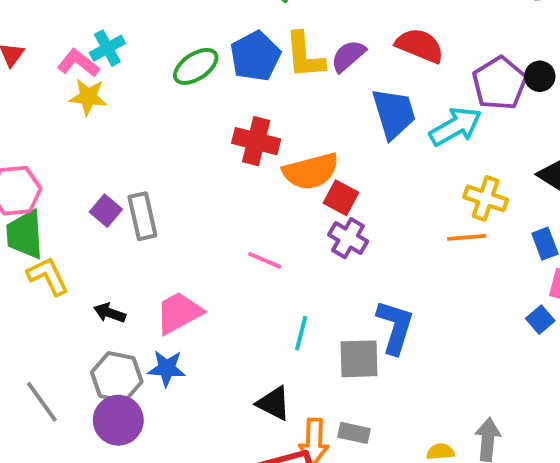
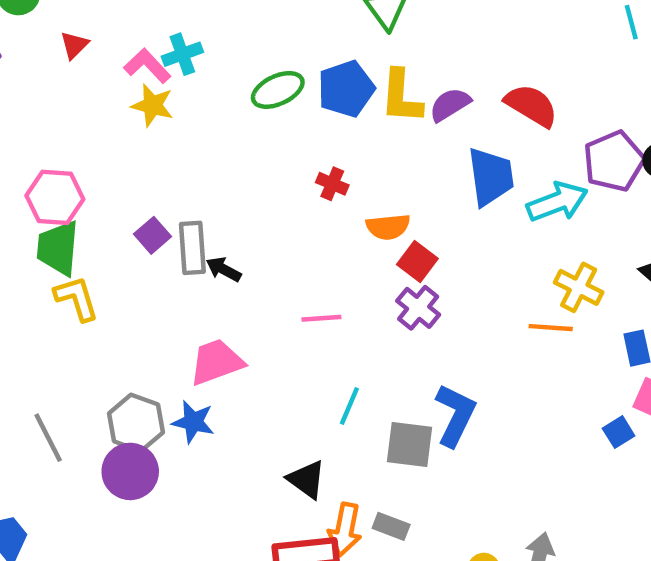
red cross: (256, 141) -> (332, 184), size x0.6
orange semicircle: (311, 171) -> (388, 227), size x0.7
pink line: (265, 260) -> (321, 318), turned -36
black arrow: (110, 313) -> (224, 269), moved

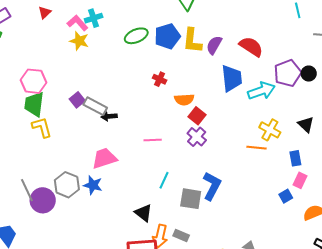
purple semicircle: (450, 105) -> (214, 45), turned -30
gray rectangle: (192, 248) -> (95, 106), turned -60
black arrow: (224, 269) -> (109, 116), turned -35
purple circle: (130, 471) -> (43, 200), moved

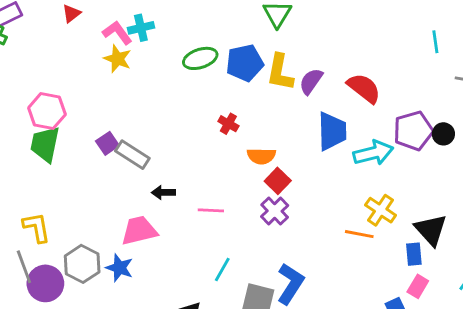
black arrow: (109, 116) -> (163, 192), moved
black triangle: (306, 124) -> (431, 230), moved, size x1.4
yellow L-shape: (42, 127) -> (37, 227), moved

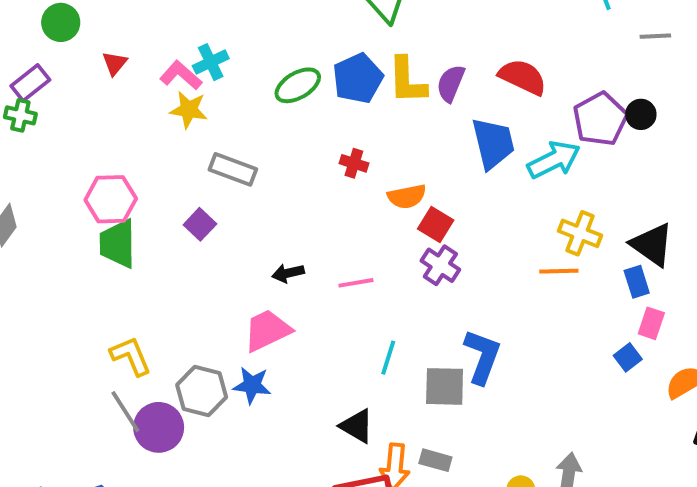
gray rectangle: (132, 155) -> (233, 169), moved

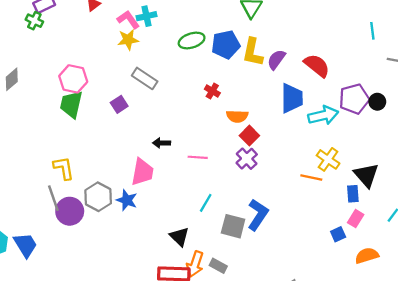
yellow star: (189, 110) -> (128, 40), turned -30
pink trapezoid: (267, 330) -> (142, 172), turned 112

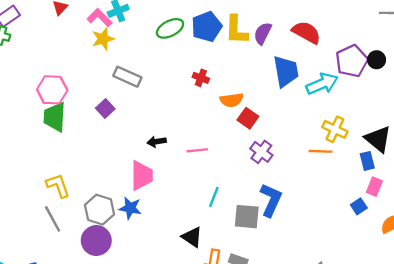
purple cross: (247, 159) -> (261, 152), moved
purple circle: (70, 211) -> (96, 241), moved

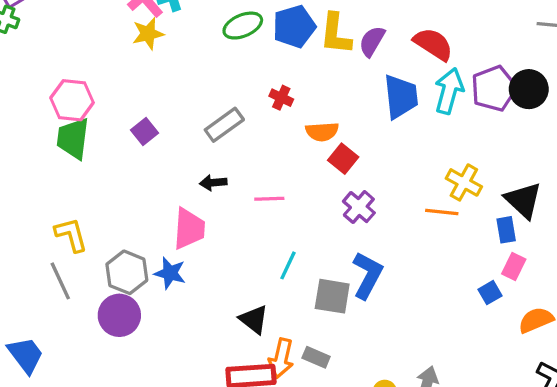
black circle: (377, 60) -> (529, 89), size x1.5
gray rectangle: (127, 77) -> (224, 125), moved, turned -64
cyan arrow: (322, 84) -> (449, 91), moved, turned -56

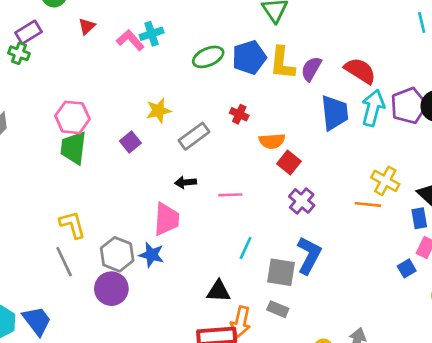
yellow star: (148, 34) -> (159, 111), moved
black triangle: (254, 320) -> (219, 291), turned -35
gray rectangle: (316, 357) -> (278, 309), moved

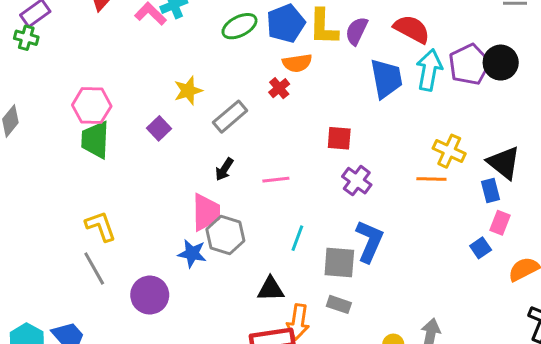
red cross: (239, 114) -> (279, 88), turned 30
orange semicircle: (272, 141) -> (297, 63), moved
red square: (289, 162) -> (339, 138), turned -30
black arrow: (185, 182) -> (224, 169), turned -48
gray hexagon: (117, 254) -> (225, 235), moved

